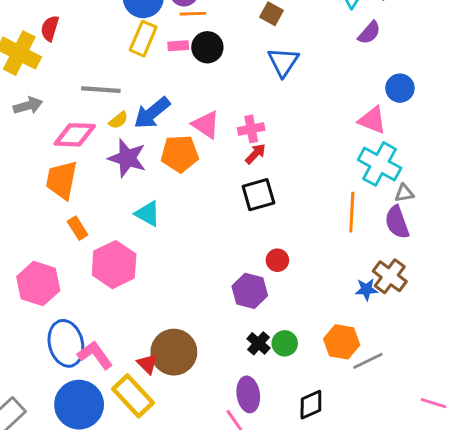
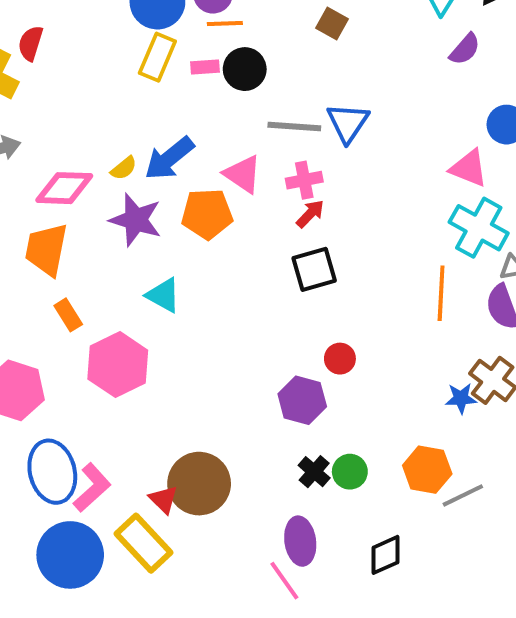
blue triangle: (283, 62) -> (348, 123), moved
gray line: (101, 90) -> (294, 127), moved
pink L-shape: (95, 355) -> (92, 488), turned 84

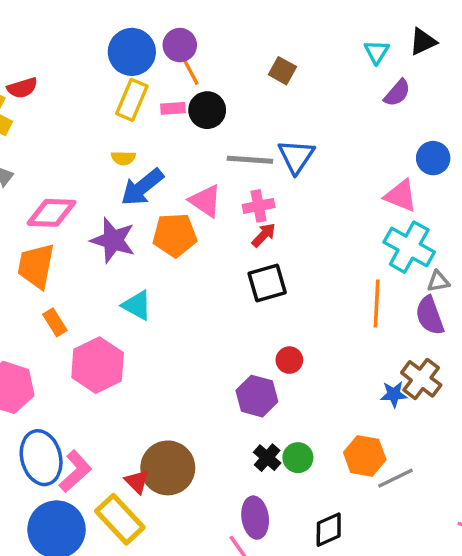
orange line: (225, 23) -> (190, 71), turned 64
red semicircle: (31, 43) -> (22, 88), turned -124
yellow semicircle: (124, 168) -> (123, 158), moved, turned 40

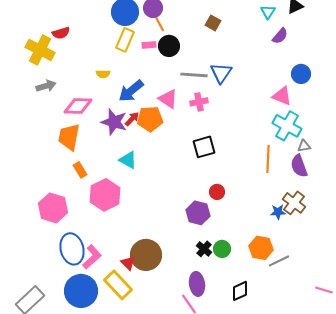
yellow semicircle: (123, 158) -> (103, 74), moved
red arrow: (264, 235) -> (132, 119), moved

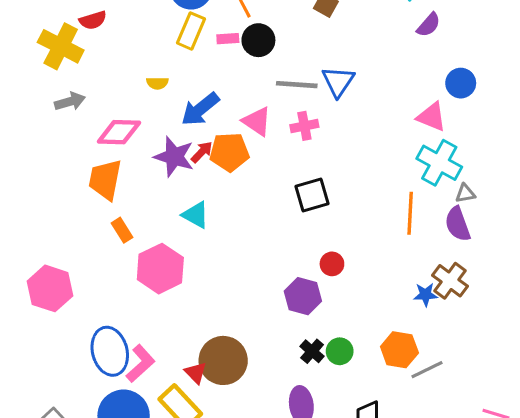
pink hexagon: (53, 208) -> (50, 288), moved

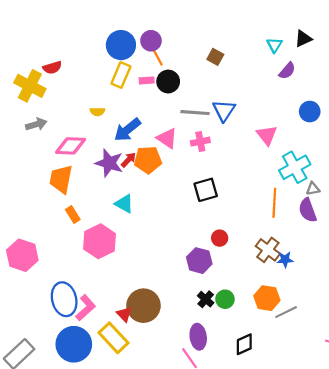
pink triangle: (432, 117) -> (267, 135), moved, turned 30
cyan cross: (439, 163) -> (295, 167), turned 32
brown cross: (450, 281) -> (268, 250), moved

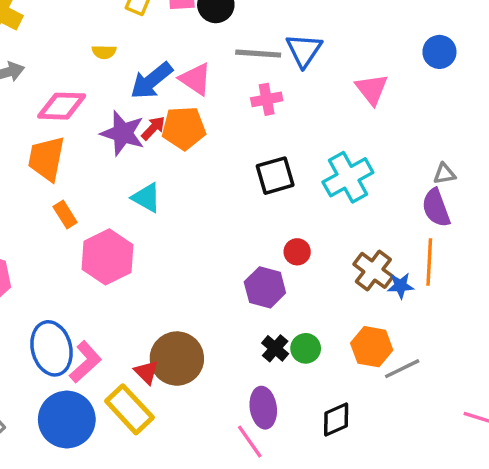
pink triangle: (167, 138) -> (196, 79), moved
cyan cross: (295, 167) -> (348, 177), moved
orange line: (274, 203) -> (429, 262), moved

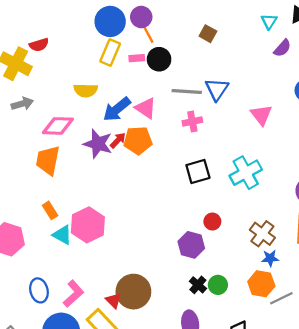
yellow semicircle: (104, 52) -> (86, 90), size x1.5
cyan triangle: (146, 198) -> (62, 235), moved
orange rectangle: (65, 215) -> (50, 210), moved
blue star: (400, 286) -> (270, 258), moved
blue ellipse: (52, 348) -> (39, 290), moved, size x0.7

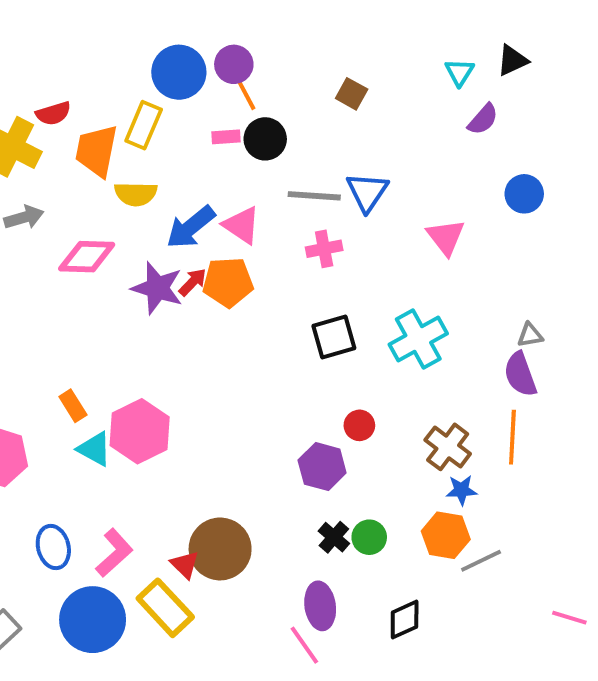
yellow rectangle: (110, 53) -> (144, 125), moved
orange trapezoid: (48, 160) -> (96, 151), moved

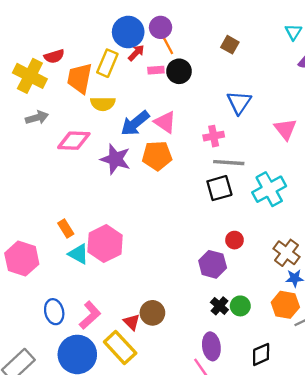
gray line: (314, 196) -> (229, 163), moved
red arrow: (193, 282) -> (136, 53), moved
brown circle: (220, 549) -> (152, 313), size x0.7

